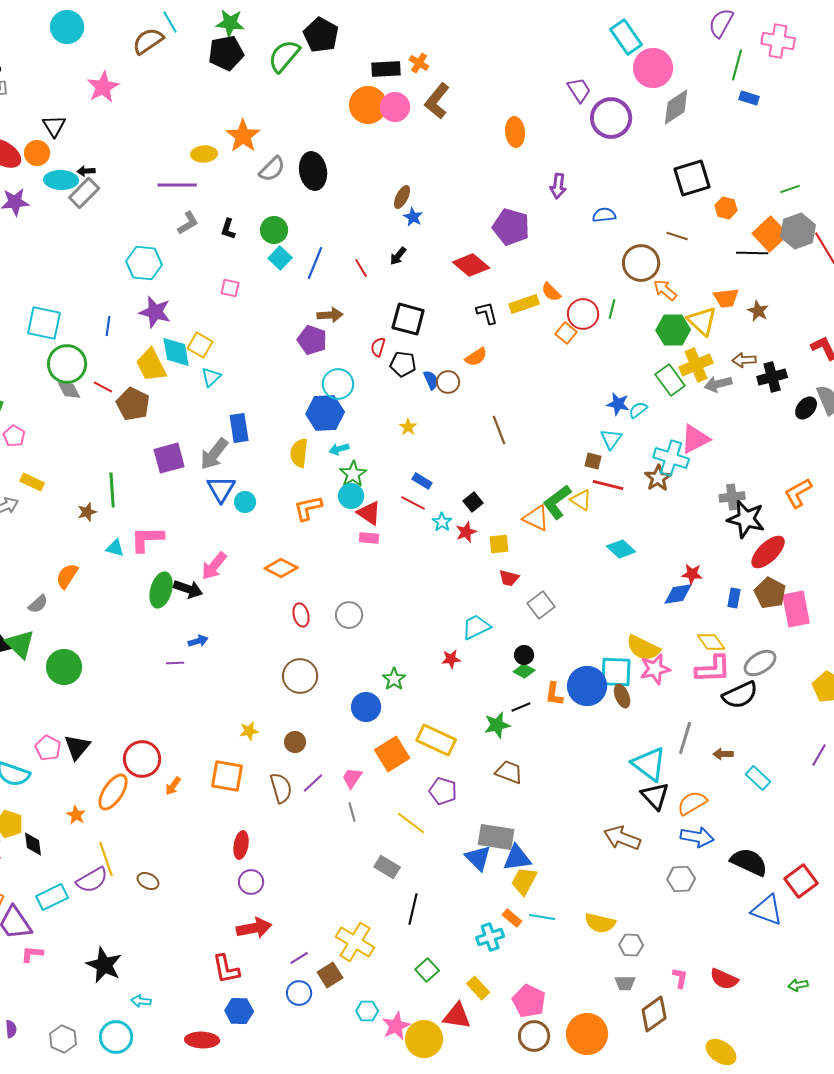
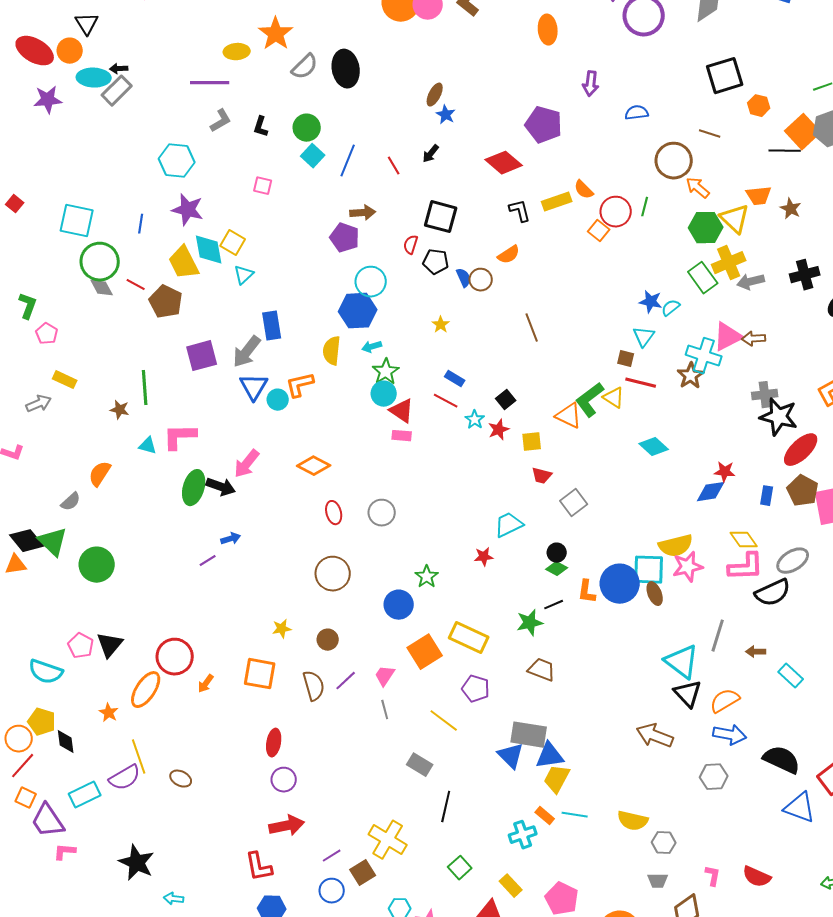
brown arrow: (744, 360) -> (754, 339), moved
orange L-shape: (308, 508) -> (300, 385), moved
brown star: (87, 512) -> (120, 410), turned 30
yellow semicircle: (643, 648) -> (676, 546), turned -40
purple line: (175, 663) -> (208, 561), turned -30

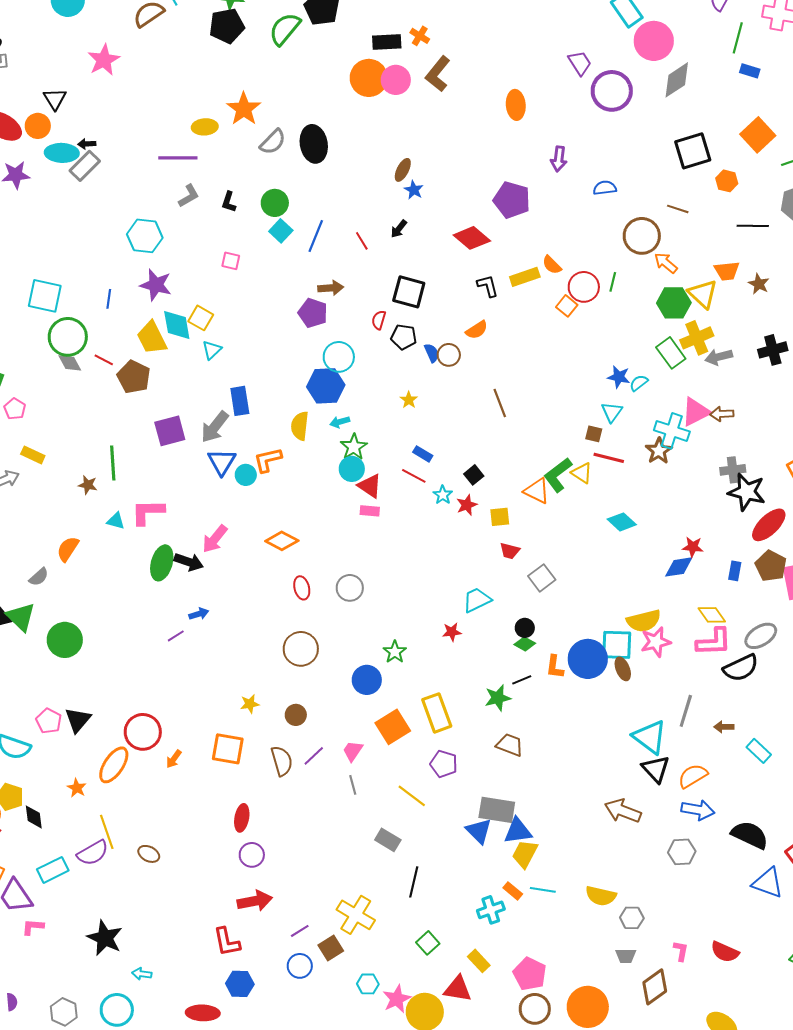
orange square: (803, 132) -> (758, 135), moved
yellow rectangle: (469, 638) -> (437, 713), turned 45

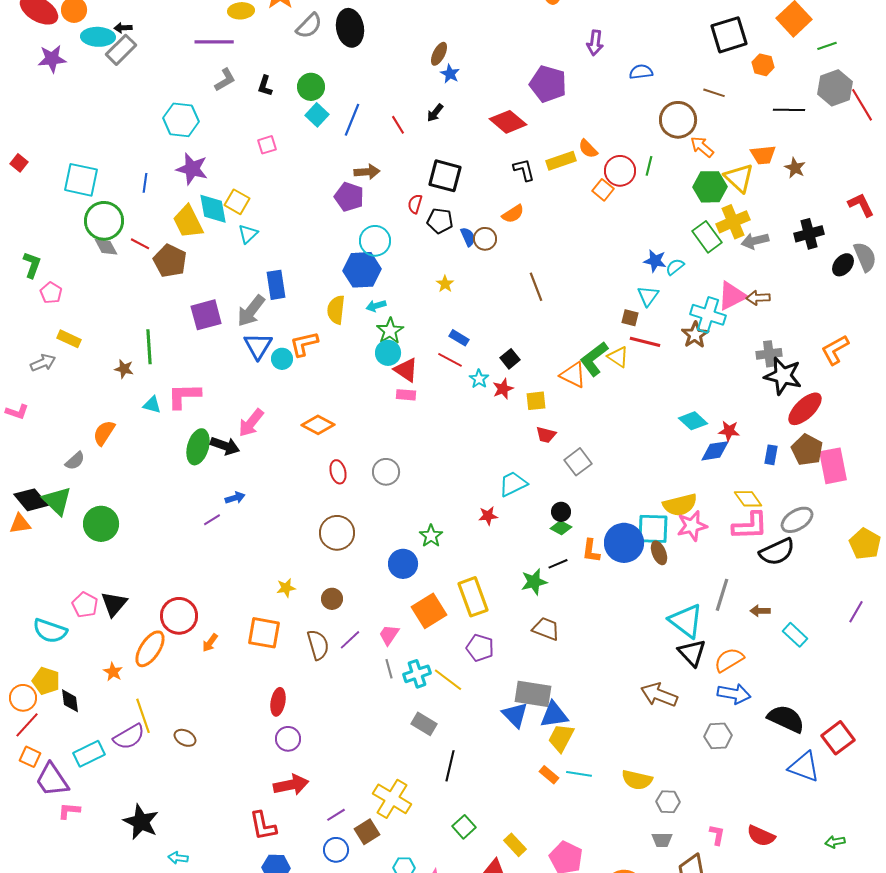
pink square: (231, 261) -> (267, 145), turned -30
cyan diamond: (622, 522) -> (693, 421), moved
cyan cross: (491, 910) -> (417, 674), moved

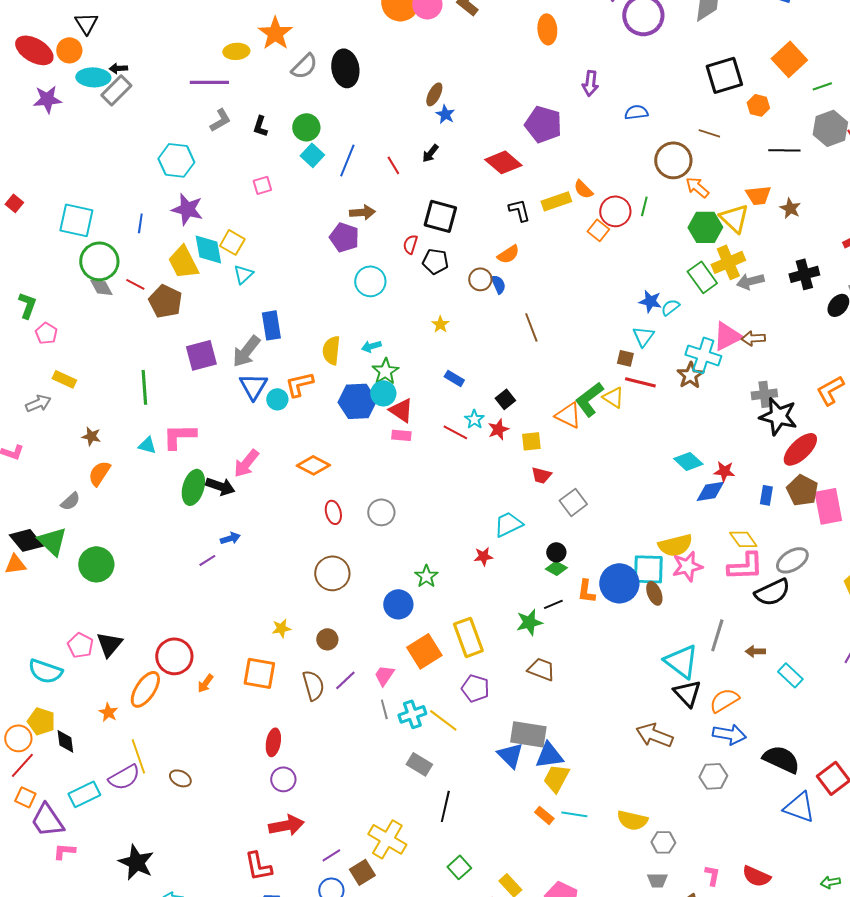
blue semicircle: (468, 237) -> (498, 284), moved
blue hexagon: (362, 270) -> (357, 401), moved
red line: (450, 360) -> (455, 432), moved
brown star: (124, 369) -> (91, 436), moved

